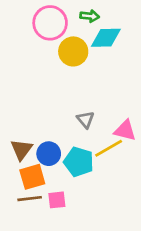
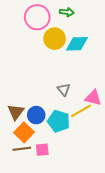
cyan diamond: (106, 38) -> (77, 44), moved
orange square: (32, 177) -> (24, 132), turned -30

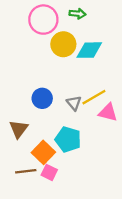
yellow line: (81, 111) -> (94, 97), moved
blue circle: (36, 115) -> (42, 98), moved
orange square: (24, 132) -> (43, 152), moved
pink square: (42, 150) -> (49, 172), turned 32

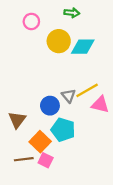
pink circle: (43, 20) -> (31, 21), moved, size x0.6
blue circle: (42, 98) -> (50, 106), moved

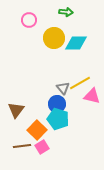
blue circle: (50, 106) -> (57, 104), moved
pink square: (46, 160) -> (42, 147), turned 32

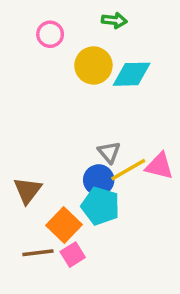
yellow line: (80, 83) -> (128, 170), moved

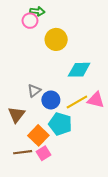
green arrow: (114, 20) -> (37, 11), moved
cyan diamond: (132, 74) -> (79, 70), moved
gray triangle: (109, 152) -> (34, 91), moved, turned 32
blue circle: (99, 180) -> (51, 100), moved

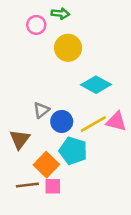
green arrow: (37, 11) -> (60, 13), moved
cyan diamond: (79, 70) -> (96, 85), turned 30
pink square: (44, 153) -> (53, 186), turned 32

